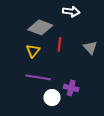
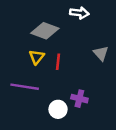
red line: (59, 44) -> (58, 62), moved
purple line: (38, 77) -> (25, 87), moved

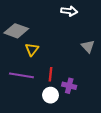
gray diamond: (45, 31) -> (16, 31), moved
red line: (58, 62) -> (50, 74), moved

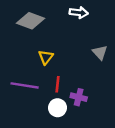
gray diamond: (16, 31) -> (30, 21), moved
yellow triangle: (32, 49) -> (46, 57), moved

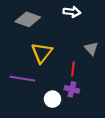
yellow triangle: (46, 57) -> (42, 53), size x1.5
red line: (58, 84) -> (73, 69), moved

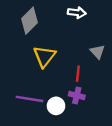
gray diamond: (28, 19) -> (30, 21), turned -65
purple line: (22, 79) -> (30, 99), moved

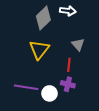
gray diamond: (30, 21) -> (43, 18), moved
gray triangle: (97, 52) -> (78, 45), moved

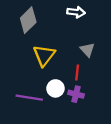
gray diamond: (43, 18) -> (28, 20), moved
white circle: (50, 93) -> (56, 88), moved

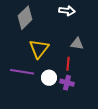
gray triangle: (87, 50) -> (77, 44), turned -40
purple line: (29, 98) -> (22, 72), moved

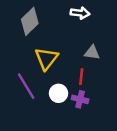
purple line: (22, 72) -> (26, 86), turned 50

